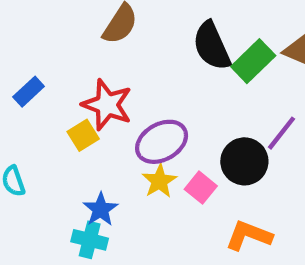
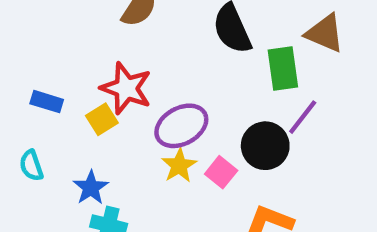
green rectangle: (253, 61) -> (283, 68), moved, turned -54
blue rectangle: (29, 92) -> (47, 102), moved, turned 60
blue star: (101, 209) -> (91, 188), moved

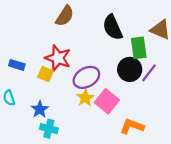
yellow square: (102, 119) -> (45, 74), turned -35
black circle: (265, 146) -> (130, 69), moved
pink square: (221, 172) -> (107, 101), size x1.5

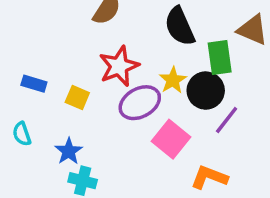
red star: (58, 58) -> (119, 66), moved, turned 30
purple line: (149, 73) -> (227, 120), moved
yellow star: (85, 98) -> (173, 80), moved

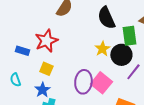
red star: (119, 66) -> (46, 41), moved
yellow square: (77, 97) -> (46, 69), moved
purple ellipse: (140, 103) -> (83, 82), moved, turned -55

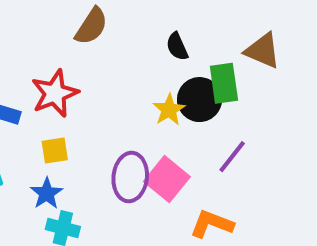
black semicircle: (106, 18) -> (177, 47), size x0.6
black circle: (121, 55) -> (200, 100), moved
yellow square: (46, 69) -> (55, 151), turned -32

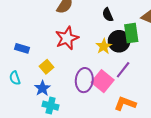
red star: (55, 93) -> (67, 38), moved
yellow square: (55, 151) -> (46, 67), turned -32
purple line: (232, 157) -> (123, 70), moved

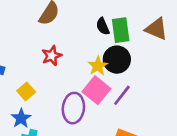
green rectangle: (131, 33) -> (121, 30), moved
red star: (67, 38) -> (52, 56), size x0.7
pink square: (103, 81) -> (96, 90), moved

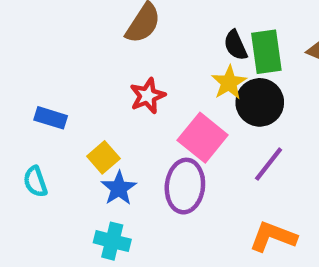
yellow star: (98, 66) -> (229, 83), moved
pink square: (96, 90) -> (203, 138), moved
blue star: (21, 118) -> (119, 188), moved

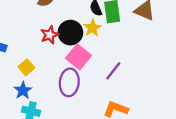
black circle: (260, 102) -> (70, 33), moved
blue star: (119, 188) -> (23, 90), moved

